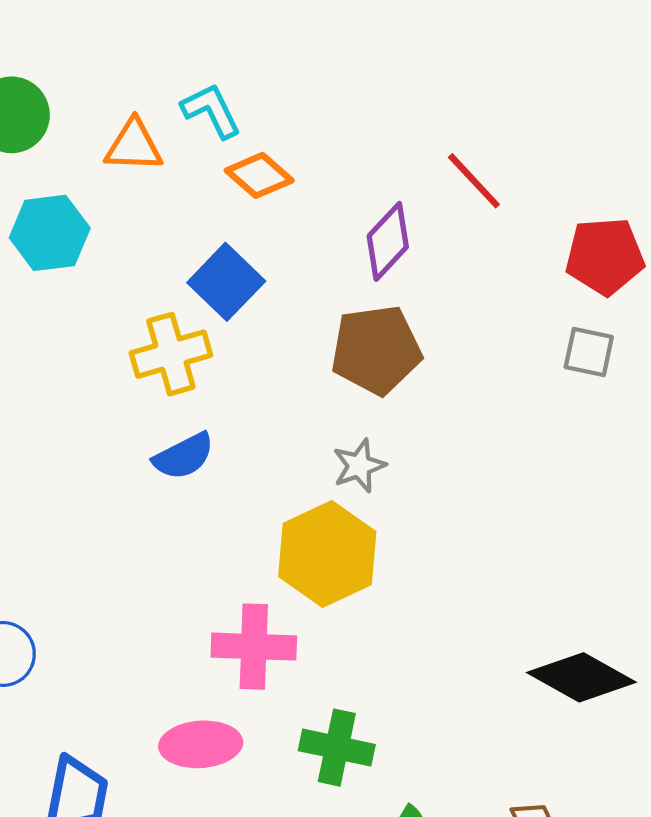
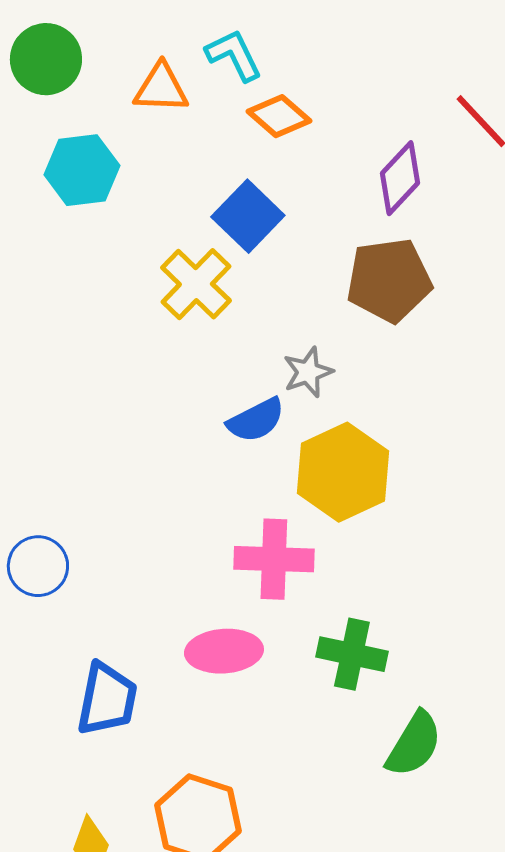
yellow cross: (171, 354) -> (196, 284), turned -30
blue semicircle: (184, 456) -> (256, 420), moved
gray star: (359, 466) -> (308, 372), moved

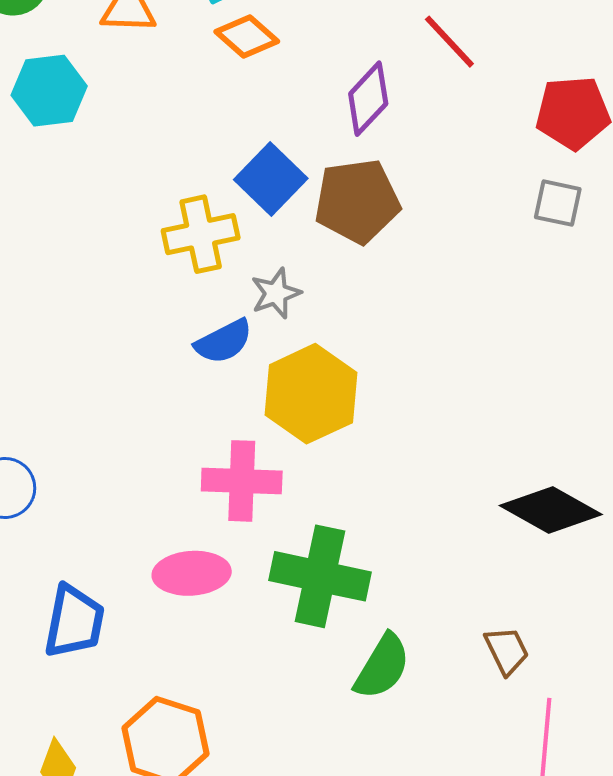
blue square: (248, 216) -> (271, 179), moved
yellow cross: (196, 284) -> (201, 234), moved, turned 34
green cross: (352, 654) -> (320, 576), size x1.4

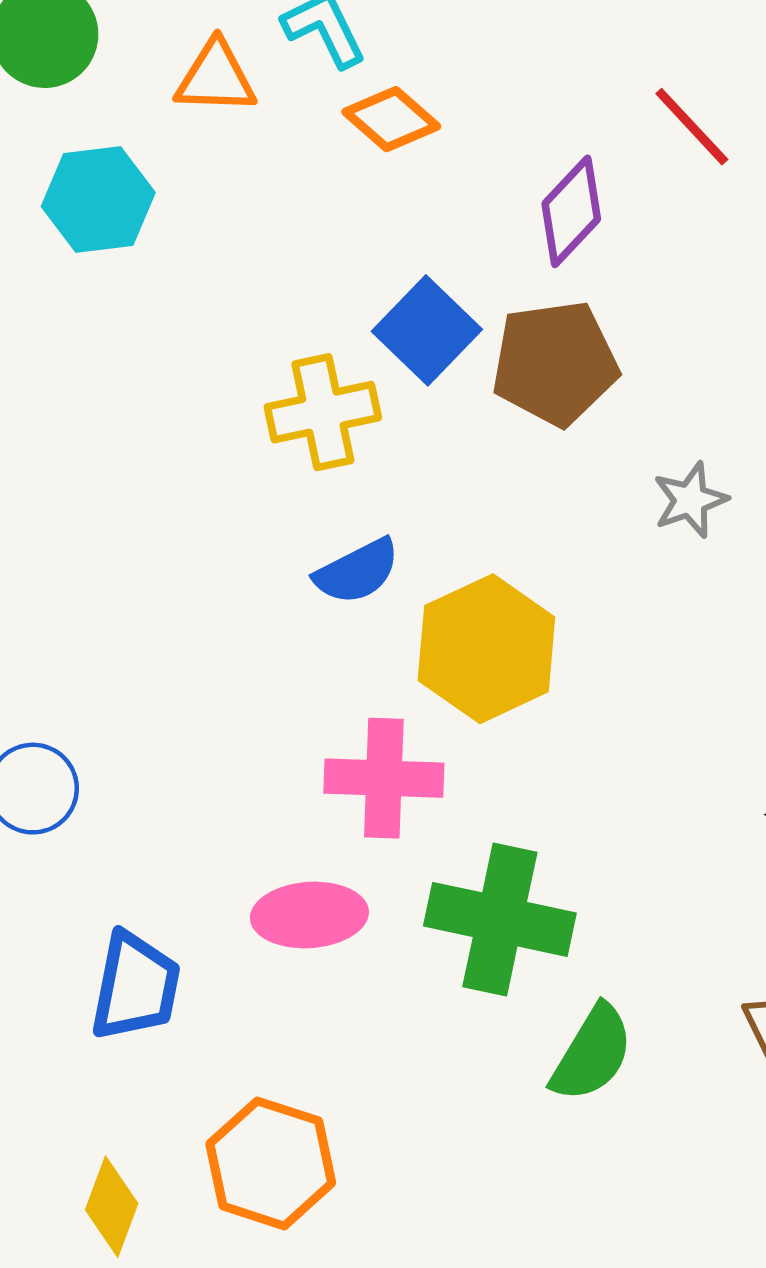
gray star: (276, 293) -> (690, 500), moved

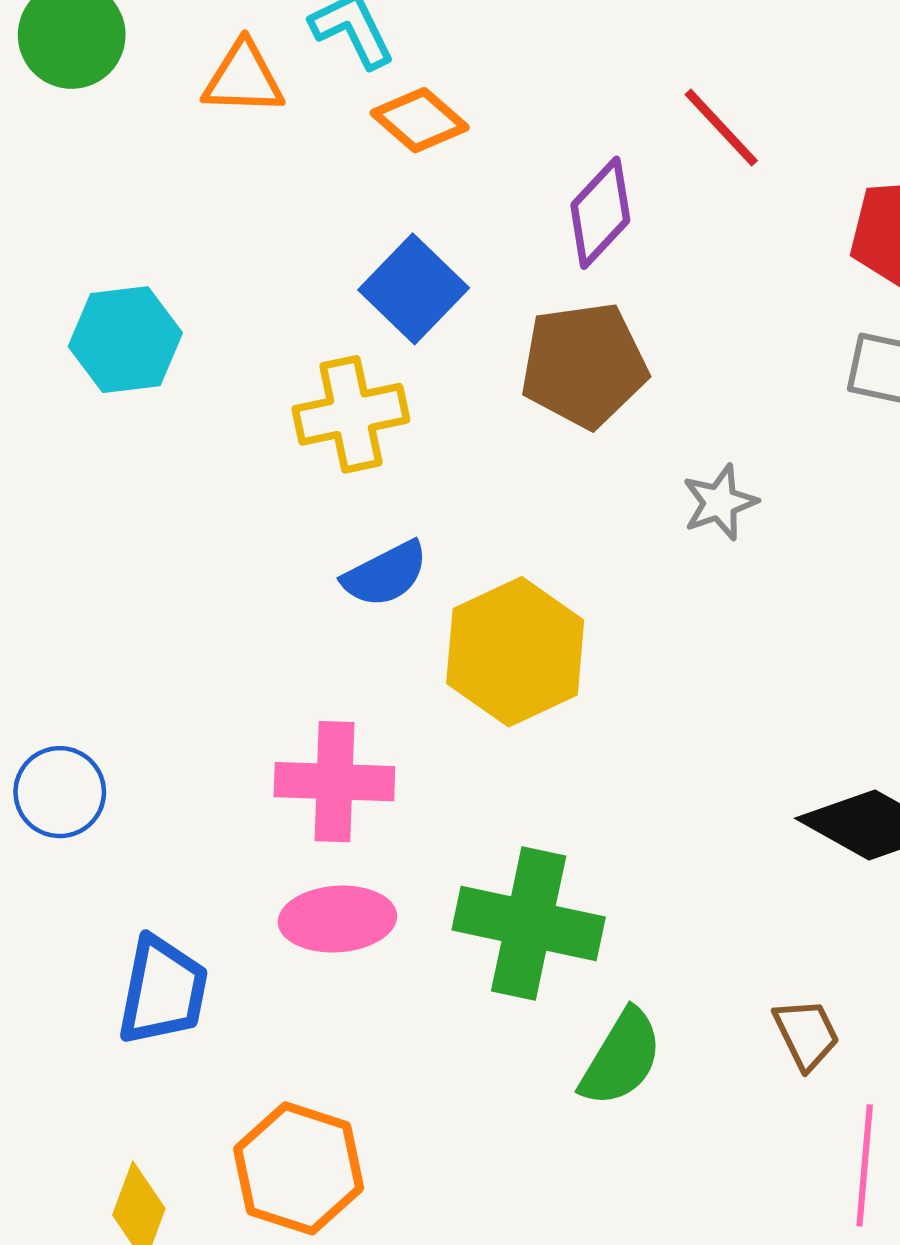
cyan hexagon: (98, 199) -> (125, 340), moved
blue square: (427, 330) -> (414, 289), moved
pink cross: (384, 778) -> (334, 782), moved

